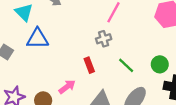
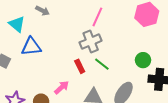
gray cross: (104, 39) -> (91, 42), size x1.5
green line: (126, 65) -> (102, 64), moved

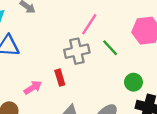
green line: (102, 64) -> (110, 48), moved
pink arrow: (62, 87) -> (33, 88), moved

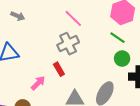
pink line: (89, 24) -> (73, 18), turned -66
green line: (110, 48) -> (117, 38), moved

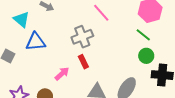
gray cross: (68, 44) -> (82, 37), moved

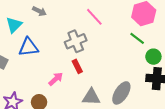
cyan triangle: (21, 19) -> (14, 25), turned 36
green circle: (146, 56) -> (153, 57), moved

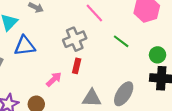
green line: (137, 38) -> (121, 41), moved
red rectangle: (77, 66) -> (77, 66), turned 40

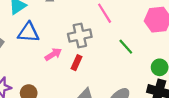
pink arrow: (54, 79) -> (53, 54), moved

